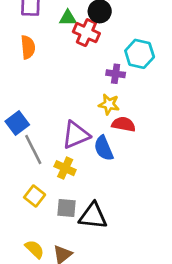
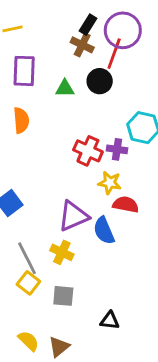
red cross: (86, 33) -> (88, 151), moved
gray line: (33, 150) -> (27, 258), moved
black triangle: (93, 216) -> (110, 321), moved, size x0.6

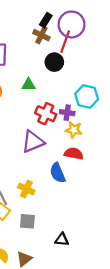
green triangle: (65, 88) -> (29, 85), moved
yellow star: (110, 183) -> (74, 130), moved
purple triangle: (73, 216) -> (33, 142), moved

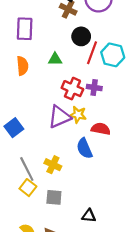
red line: (65, 42) -> (92, 53), moved
cyan hexagon: (87, 97) -> (113, 55), moved
yellow star: (74, 130) -> (78, 115), moved

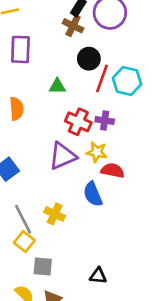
orange semicircle: (22, 66) -> (16, 109), moved
yellow star: (78, 115) -> (97, 152), moved
gray square: (54, 197) -> (43, 267), moved

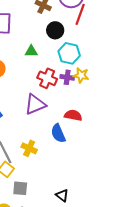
red line: (102, 78) -> (80, 14), moved
cyan hexagon: (127, 81) -> (69, 53), moved
yellow star: (97, 152) -> (81, 75), moved
black triangle: (98, 276) -> (62, 195), turned 32

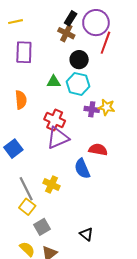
cyan hexagon: (69, 53) -> (78, 84), moved
red cross: (47, 78) -> (55, 120), moved
gray square: (20, 188) -> (42, 227), turned -35

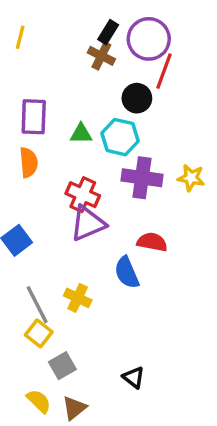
yellow line: (16, 22) -> (20, 37), turned -64
purple rectangle: (24, 52) -> (34, 117), moved
black circle: (79, 60) -> (137, 98), moved
yellow star: (107, 107) -> (191, 178), moved
purple cross: (92, 109) -> (142, 178), size x1.6

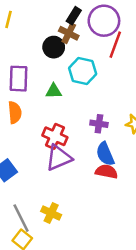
black circle: (137, 98) -> (54, 47), moved
cyan hexagon: (120, 137) -> (83, 71), moved
purple cross: (142, 178) -> (99, 124), size x0.6
blue semicircle: (127, 272) -> (105, 154), moved

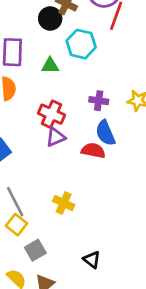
purple triangle: (59, 158) -> (56, 137), size x0.7
red semicircle: (106, 172) -> (93, 150), moved
yellow cross: (51, 213) -> (64, 203), moved

